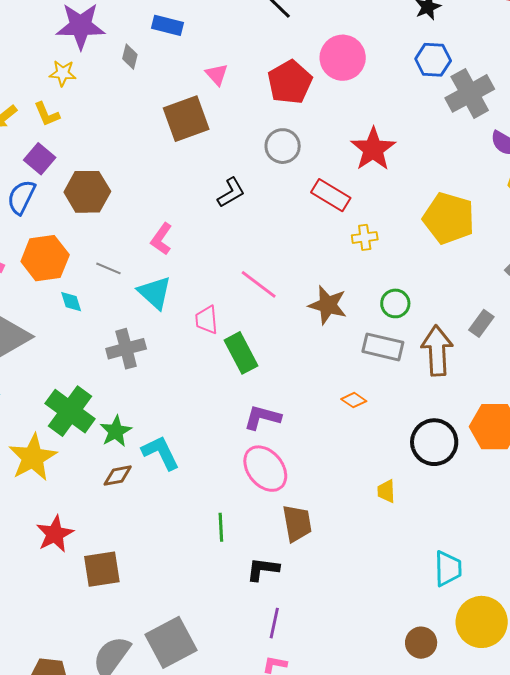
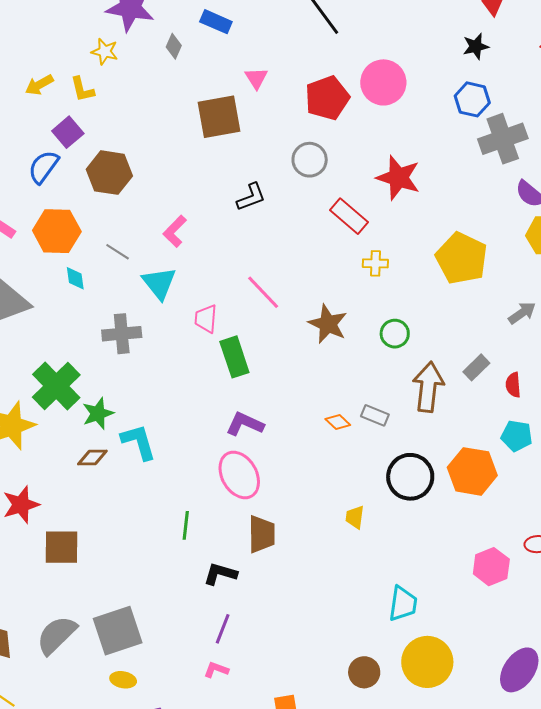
red star: (373, 149) -> (398, 178), turned -30
gray rectangle: (383, 347) -> (375, 415), moved, size x0.7

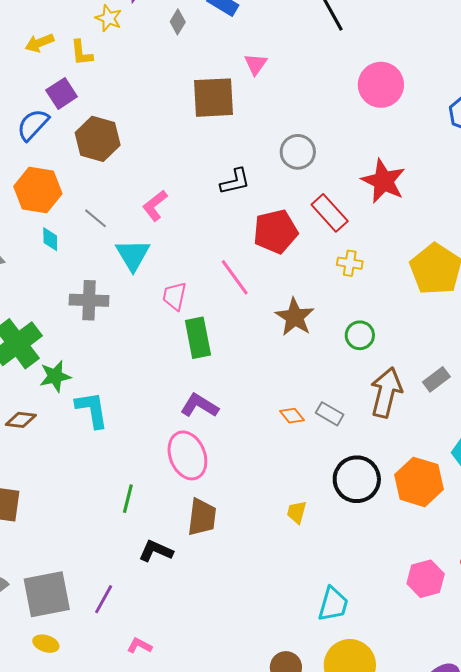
red pentagon: (327, 98) -> (275, 232), moved
brown diamond: (92, 457) -> (21, 420), moved
purple line: (223, 629) -> (104, 599), moved

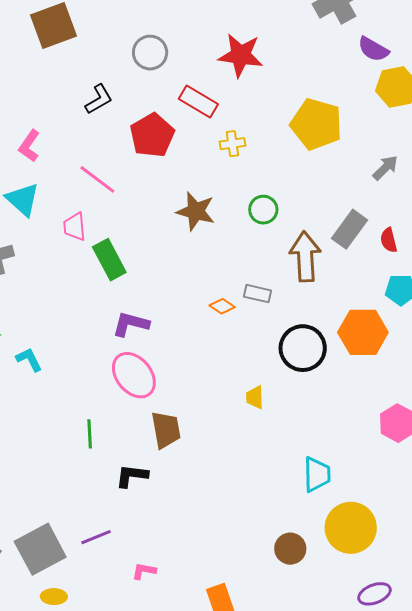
pink line: (235, 277) -> (97, 179), moved
gray rectangle: (436, 379) -> (349, 229), size x1.4
cyan L-shape: (92, 410) -> (29, 360), size x0.7
purple line: (104, 599) -> (96, 537), turned 56

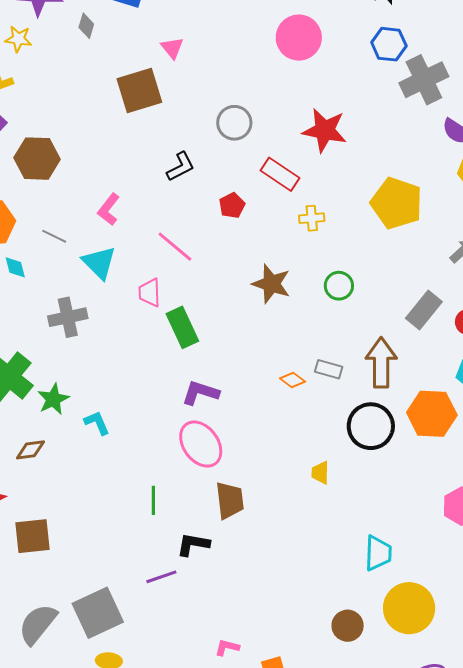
red pentagon: (152, 135) -> (232, 205), size x0.6
brown arrow: (305, 257) -> (381, 363), moved
purple line: (96, 537) -> (161, 577), moved
pink L-shape: (144, 571) -> (227, 647), moved

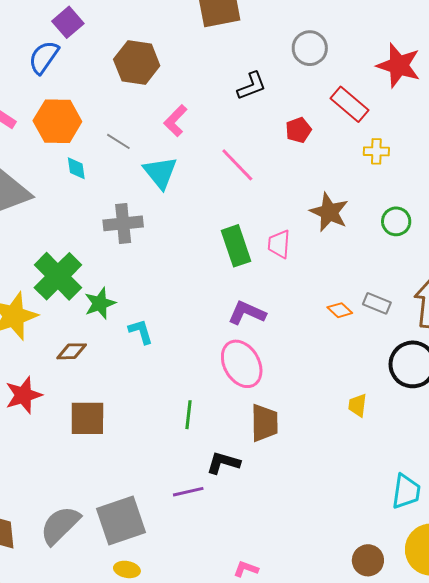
brown hexagon: (37, 159) -> (137, 62), moved
pink trapezoid: (150, 293) -> (279, 244), moved
brown square: (32, 536) -> (87, 418), moved

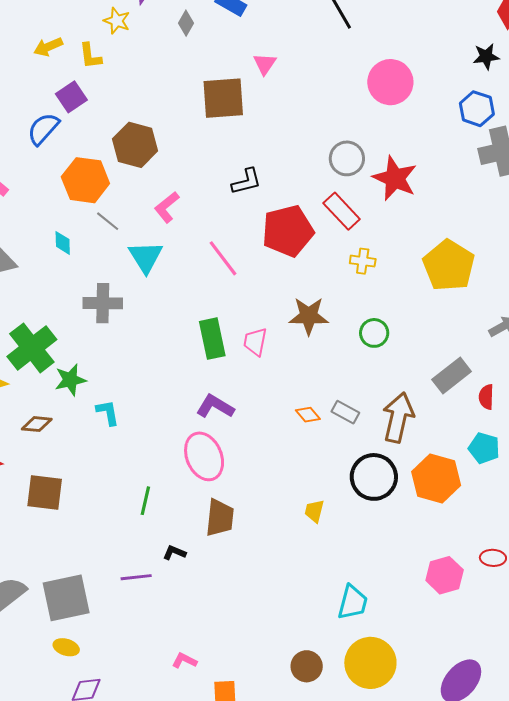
gray circle: (310, 48) -> (347, 158), moved
orange hexagon: (57, 121) -> (85, 180), moved
red pentagon: (298, 130) -> (288, 231), size x2.0
brown star: (329, 212) -> (309, 316), turned -30
black L-shape: (223, 463) -> (174, 553), size x0.7

